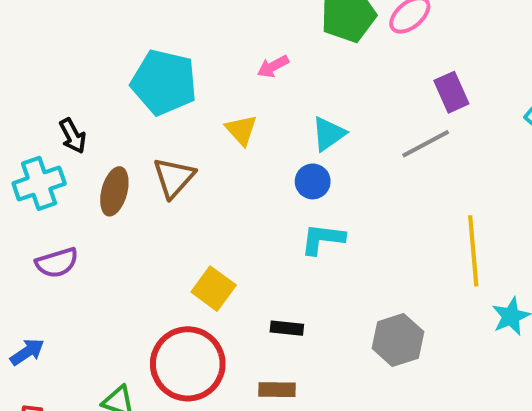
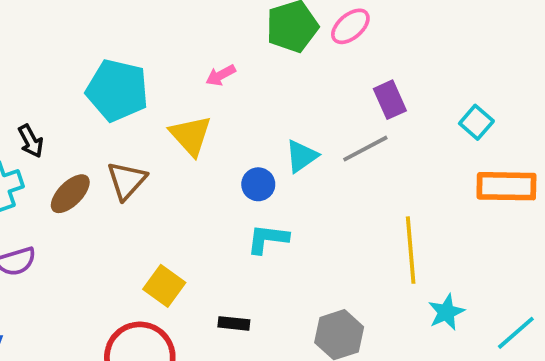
yellow triangle: (241, 130) -> (191, 135), size x1.4
cyan triangle: (329, 134) -> (302, 156), moved
brown ellipse: (114, 191) -> (70, 194), turned 30

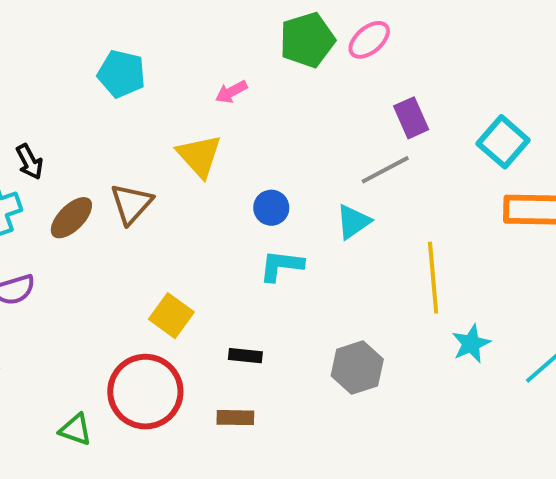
cyan pentagon: (117, 90) -> (121, 74), moved, size x0.7
cyan square: (476, 122) -> (503, 142), size x1.4
cyan triangle: (302, 156) -> (353, 222), moved

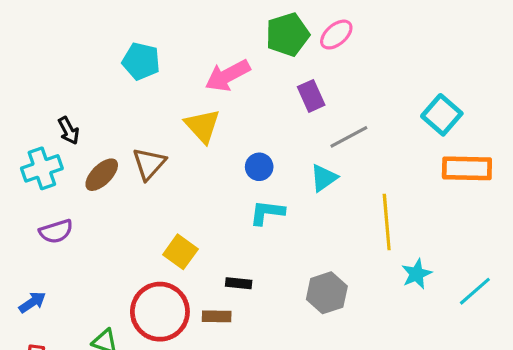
pink arrow: (231, 92) -> (228, 75), size x1.8
purple rectangle: (411, 118) -> (311, 96), moved
brown rectangle: (235, 418) -> (217, 316), moved

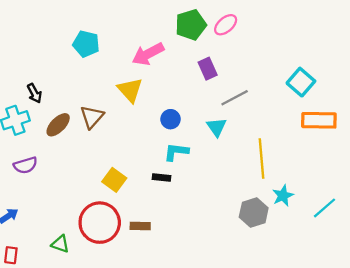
cyan triangle: (324, 178) -> (217, 127), turned -30
black rectangle: (239, 283) -> (162, 178), moved
gray hexagon: (327, 293) -> (254, 212), moved

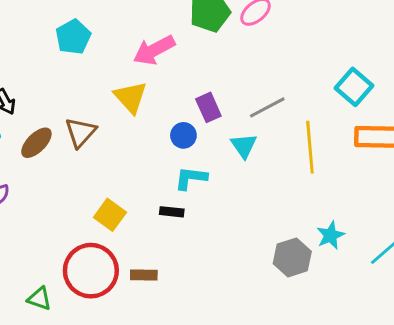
cyan pentagon: (86, 44) -> (73, 37), turned 30
purple rectangle: (208, 69) -> (208, 107), moved
yellow line: (262, 159) -> (310, 147), moved

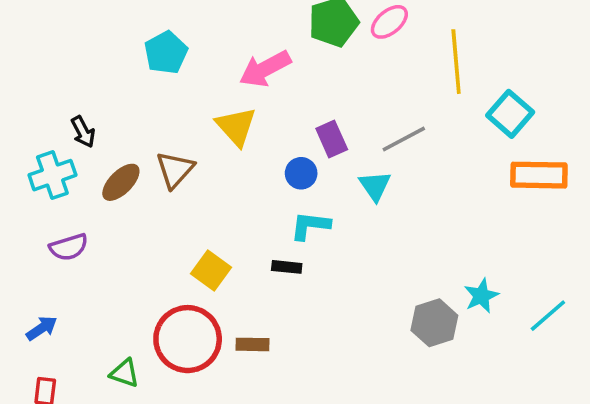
yellow line: (310, 147) -> (456, 62), moved

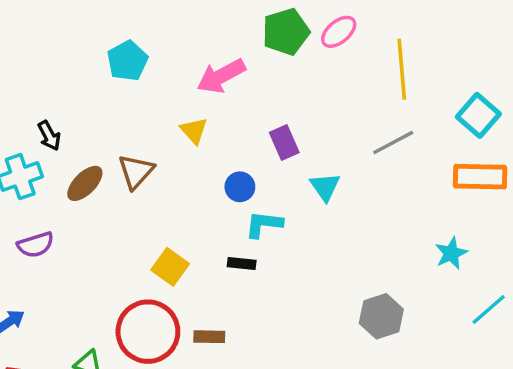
cyan square: (510, 114) -> (478, 115), moved
yellow triangle: (236, 126) -> (194, 131), size x0.7
gray line: (404, 139) -> (393, 143), moved
blue circle: (301, 173) -> (240, 187), moved
cyan star: (481, 296) -> (451, 253), moved

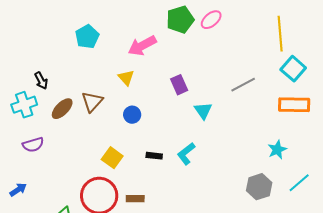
yellow line: (402, 69) -> (280, 34), moved
blue circle: (240, 187) -> (132, 115), moved
cyan L-shape: (264, 224) -> (186, 154), moved, turned -45
gray hexagon: (381, 316) -> (259, 187), moved

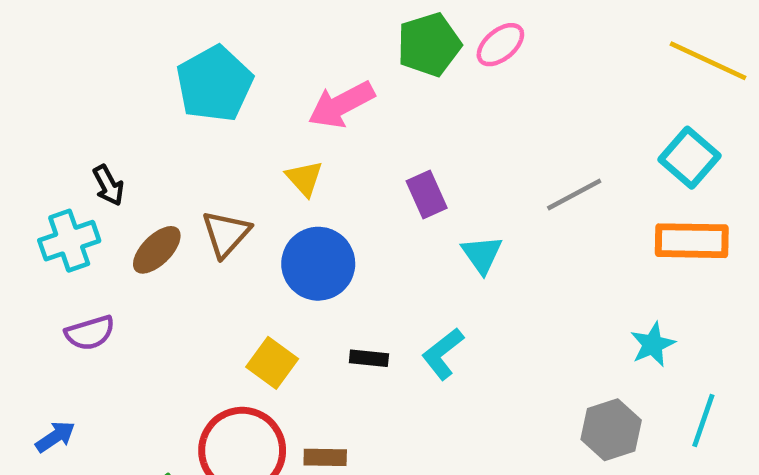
yellow line: (280, 34) -> (708, 61), moved, turned -60
cyan pentagon: (87, 37) -> (214, 84), size x1.4
blue circle: (132, 115) -> (318, 264), size x1.8
cyan line: (299, 183) -> (703, 421), turned -30

